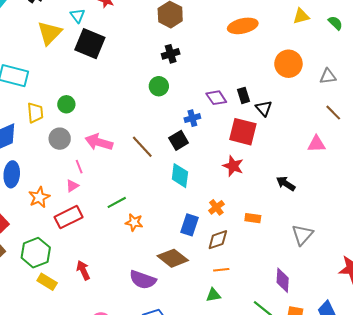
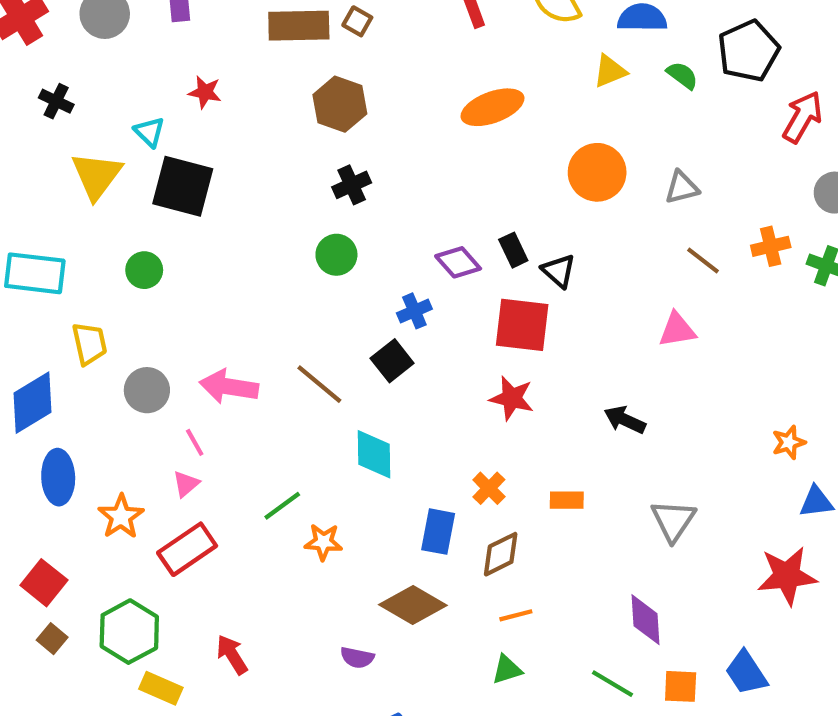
green circle: (66, 104) -> (144, 270), moved
cyan diamond: (180, 176) -> (374, 454), moved
purple semicircle: (143, 280) -> (357, 658), size x0.6

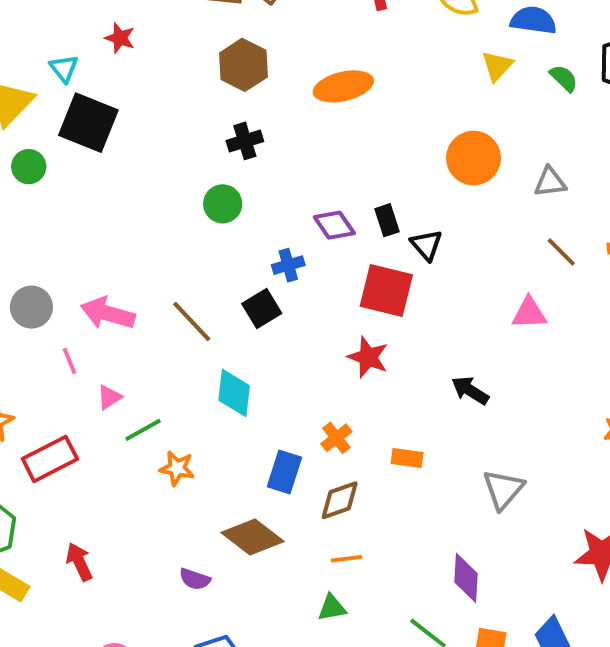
yellow triangle: (610, 71) -> (497, 66), turned -32
orange ellipse: (492, 107) -> (343, 86), moved
green circle: (144, 270) -> (29, 167), moved
pink triangle: (186, 484) -> (109, 397), moved

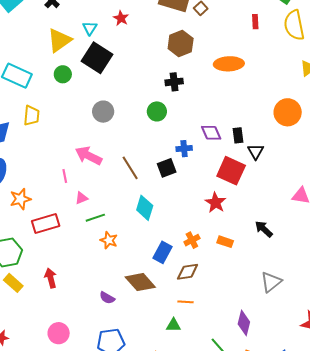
gray circle: (31, 307) -> (103, 112), moved
orange rectangle: (407, 458) -> (225, 242), moved

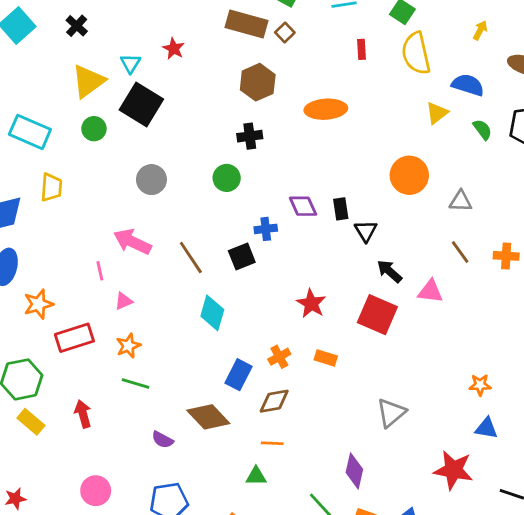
red square: (231, 171) -> (377, 315), moved
green line: (95, 218) -> (135, 384), moved, turned 36
black arrow: (264, 229) -> (389, 271), moved
orange star: (109, 240) -> (128, 346), moved, turned 30

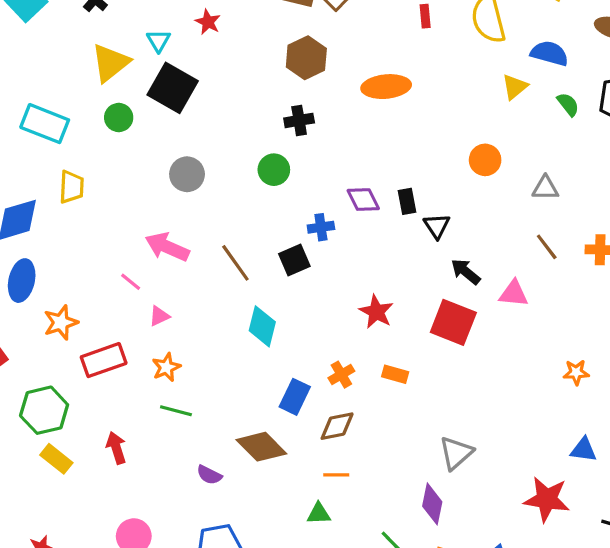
orange circle: (409, 175) -> (485, 160), size x0.7
pink line: (100, 271) -> (131, 282), turned -36
orange star: (480, 385) -> (576, 372), moved
gray triangle: (391, 413) -> (456, 453), moved

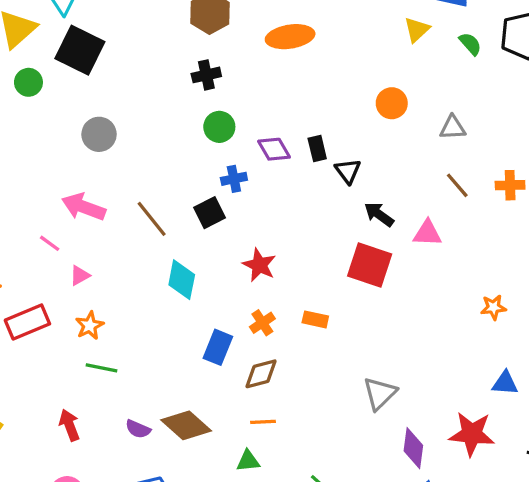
green circle: (274, 170) -> (219, 127), moved
red star: (376, 312) -> (259, 265), moved
brown diamond: (261, 447) -> (186, 425), moved
red arrow: (116, 448) -> (69, 425), moved
purple diamond: (432, 504) -> (413, 448), moved

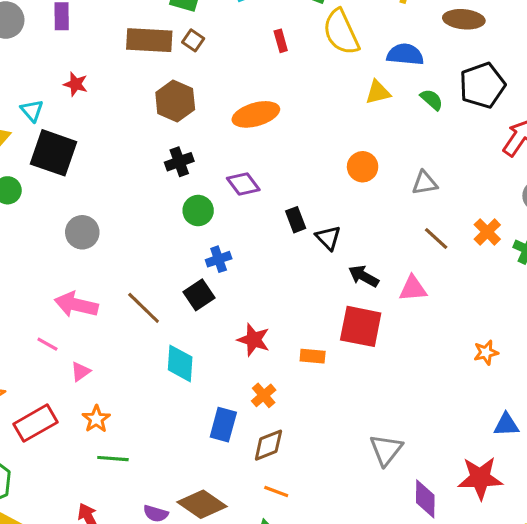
yellow triangle: (417, 30) -> (378, 92), turned 36
purple diamond: (274, 149) -> (243, 184), moved
orange cross: (510, 185) -> (487, 232), turned -36
orange rectangle: (315, 319) -> (313, 356), moved
orange line: (263, 422) -> (276, 492), turned 30

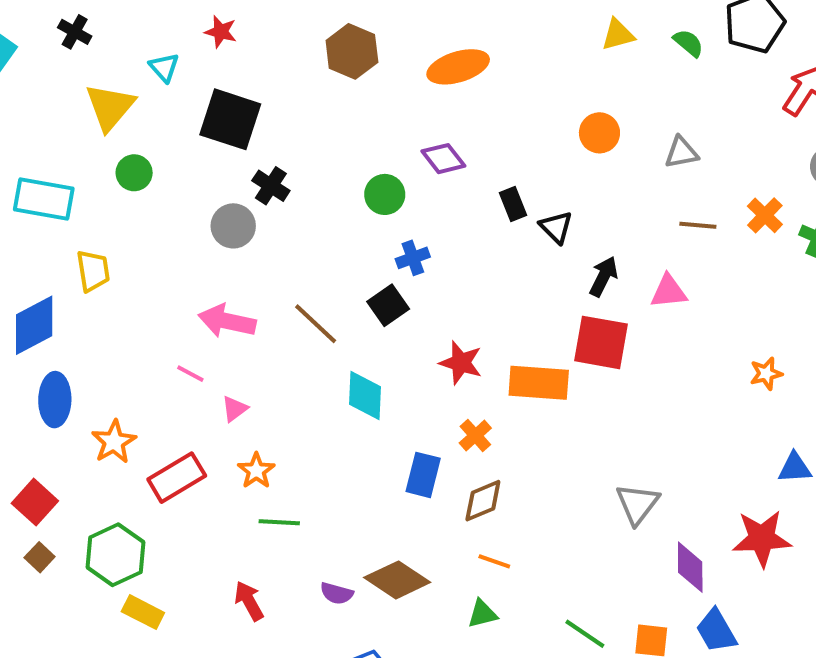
black square: (54, 153) -> (230, 119), moved
black cross: (179, 162) -> (271, 186), moved, turned -36
brown line: (436, 238) -> (698, 225), turned -36
black arrow: (364, 276) -> (604, 276), turned 88
orange rectangle: (313, 356) -> (539, 383), size x1.8

